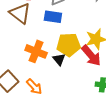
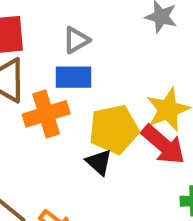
orange cross: (36, 51) -> (46, 114), moved, turned -30

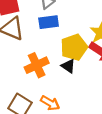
orange cross: (46, 114) -> (37, 65), moved

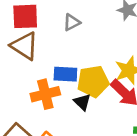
blue rectangle: (49, 22) -> (65, 74), moved

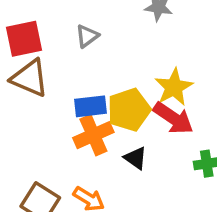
orange cross: (45, 94) -> (93, 135), moved
black triangle: (82, 102) -> (136, 158), moved

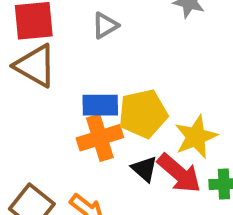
yellow star: (174, 87) -> (196, 137), moved
red arrow: (173, 118) -> (179, 173), moved

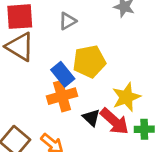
blue rectangle: (100, 105) -> (63, 74), turned 50
yellow pentagon: (143, 114) -> (89, 62), moved

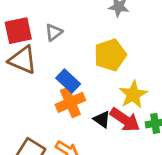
gray triangle: (67, 21) -> (54, 32), moved
yellow pentagon: (89, 62) -> (110, 55), moved

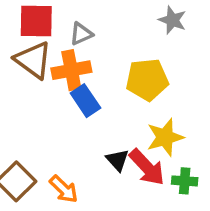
orange cross: (70, 102) -> (71, 70), moved

